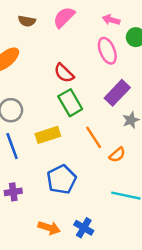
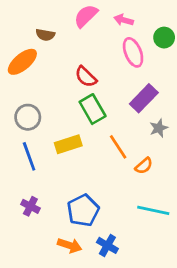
pink arrow: (111, 20) -> (124, 20), moved
brown semicircle: (27, 21) -> (45, 35), moved
blue pentagon: (62, 179) -> (83, 210), moved
purple cross: (13, 192) -> (30, 206), turned 35

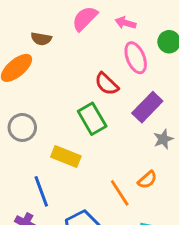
red semicircle: (86, 77) -> (107, 84), moved
yellow rectangle: (68, 144) -> (66, 157), turned 40
orange line: (118, 147) -> (120, 193), moved
blue line: (29, 156) -> (41, 191), moved

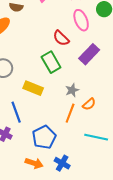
gray star: (163, 139) -> (72, 90), moved
orange line: (120, 193) -> (70, 113), turned 54

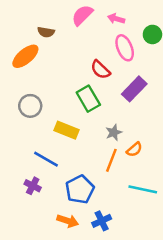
blue line: (16, 112) -> (46, 159), turned -40
blue cross: (62, 163) -> (102, 221), turned 35

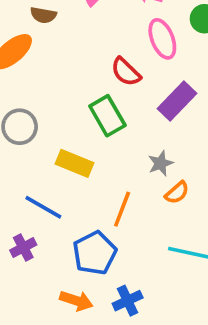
gray star: (114, 133) -> (161, 163), moved
orange line: (111, 160) -> (122, 209), moved
purple cross: (33, 186) -> (23, 248), turned 35

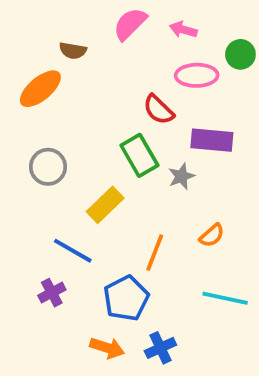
pink ellipse: (162, 39) -> (197, 75), turned -69
purple rectangle: (177, 101) -> (212, 140), turned 51
yellow rectangle: (74, 163) -> (105, 205), turned -66
gray star: (161, 163) -> (181, 176), moved

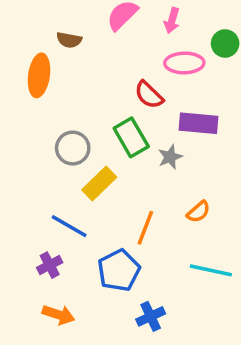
pink arrow: (183, 30) -> (172, 20), turned -90
orange ellipse: (40, 89) -> (39, 75), turned -42
gray circle: (48, 167) -> (73, 148), moved
orange arrow: (107, 348) -> (58, 315), moved

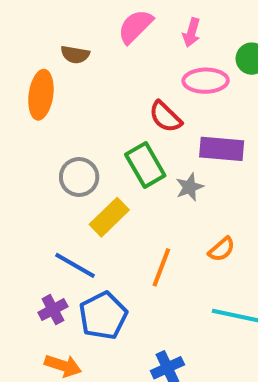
blue pentagon: (119, 270) -> (103, 316), moved

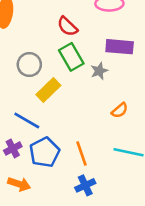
red semicircle: (165, 117) -> (67, 26), moved
orange line: (161, 267) -> (81, 154), moved, turned -40

